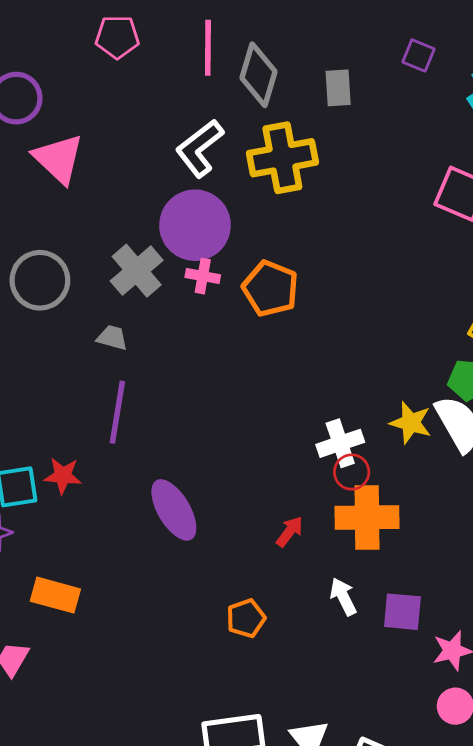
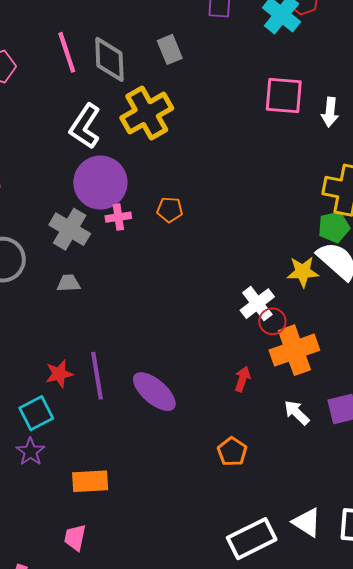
orange pentagon: (270, 288) -> (170, 210), size x0.6
purple line: (117, 412) -> (97, 376), moved
red star: (63, 476) -> (59, 374), moved

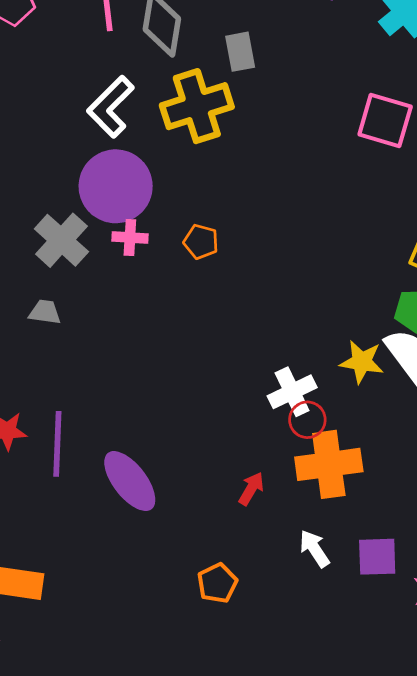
gray rectangle: (170, 49) -> (240, 52), moved

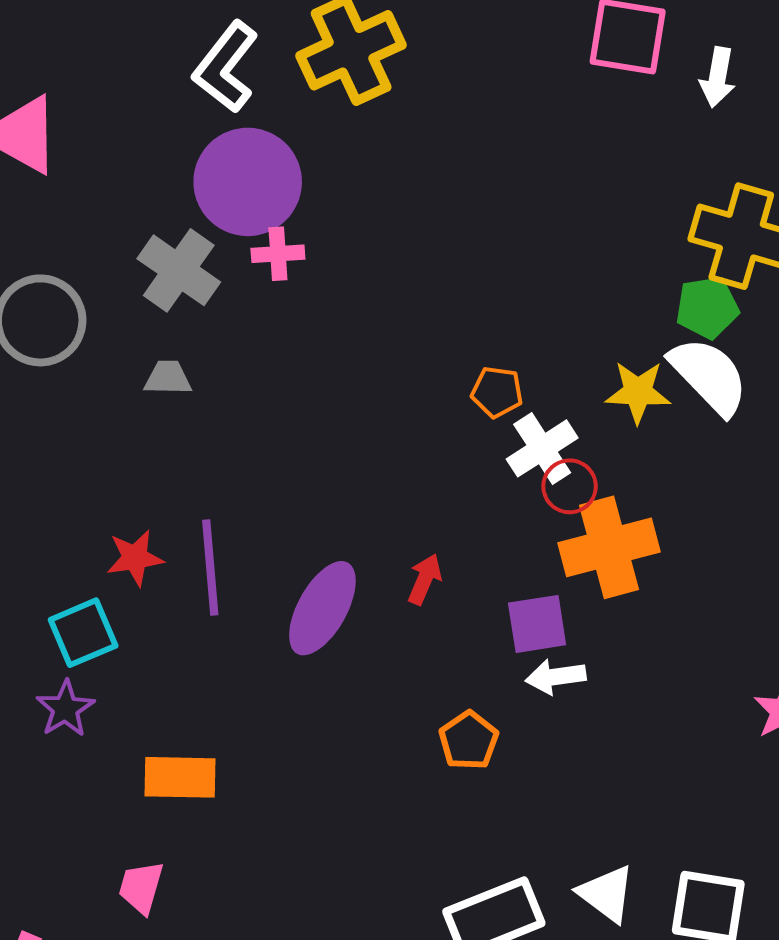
orange pentagon: (201, 242) -> (497, 392), moved
purple ellipse: (130, 481) -> (322, 608), turned 74
red arrow: (251, 489) -> (425, 579), moved
white arrow: (315, 549) -> (556, 677), moved, turned -57
purple square: (377, 557) -> (537, 624), moved

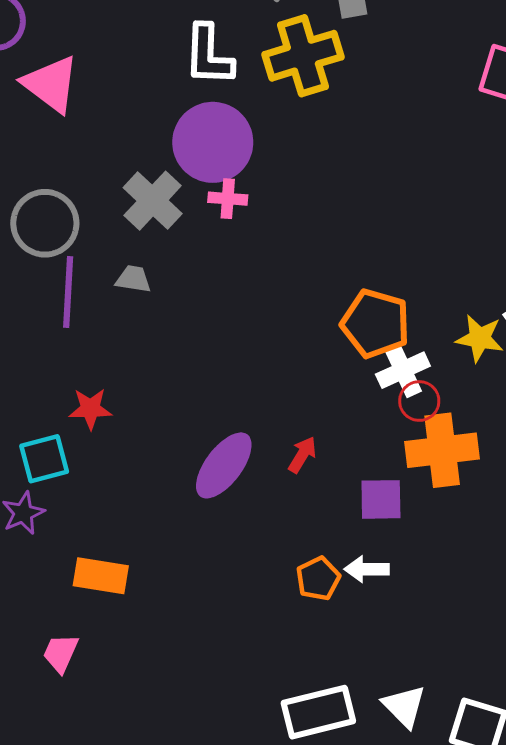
white L-shape: (226, 67) -> (208, 55), turned -44
orange pentagon: (497, 392) -> (375, 324), size x1.8
purple line: (210, 567) -> (68, 292), moved
white arrow: (556, 677) -> (367, 569), moved

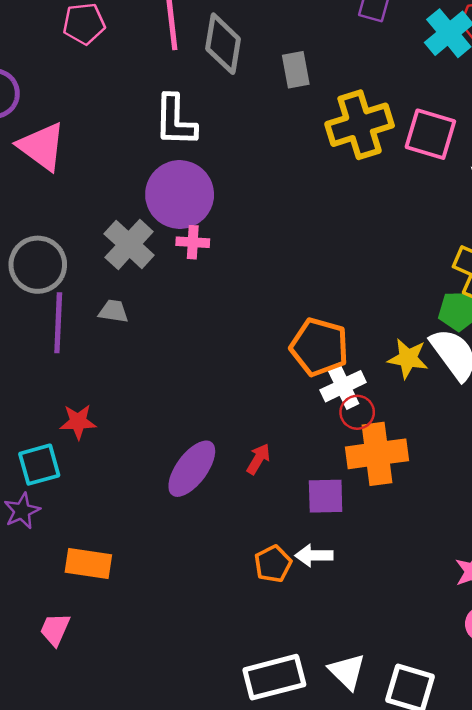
yellow cross: (303, 56) -> (360, 125), moved

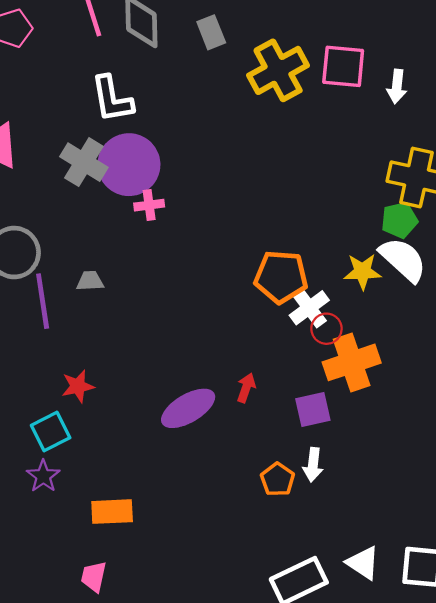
gray cross: (129, 244) -> (84, 162), moved
purple ellipse: (192, 469) -> (188, 408), turned 34
white arrow: (314, 555) -> (313, 465), turned -72

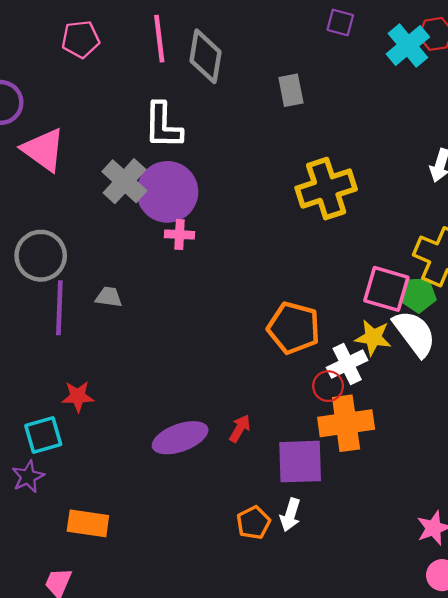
gray rectangle: (211, 32) -> (291, 90), moved
pink square: (343, 66) -> (386, 289), moved
yellow cross: (278, 70) -> (326, 189), moved
white cross: (309, 308) -> (347, 364), moved
purple square: (313, 409) -> (300, 462), size x1.4

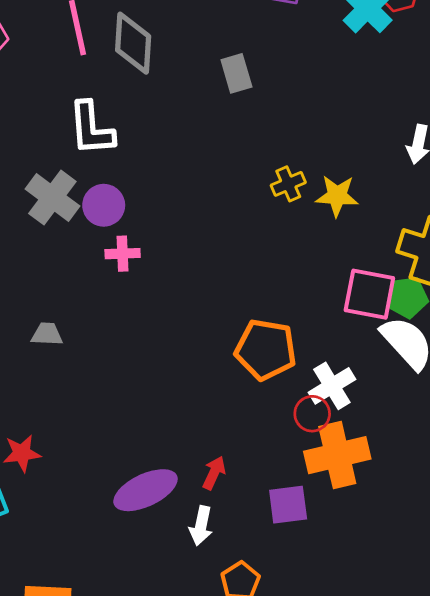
yellow cross: (326, 189) -> (288, 184), size x0.5
purple circle: (167, 192) -> (104, 205), size x0.6
yellow star: (373, 338) -> (337, 196), moved
purple square: (300, 462) -> (288, 505), size x0.7
white arrow: (290, 515) -> (201, 526), moved

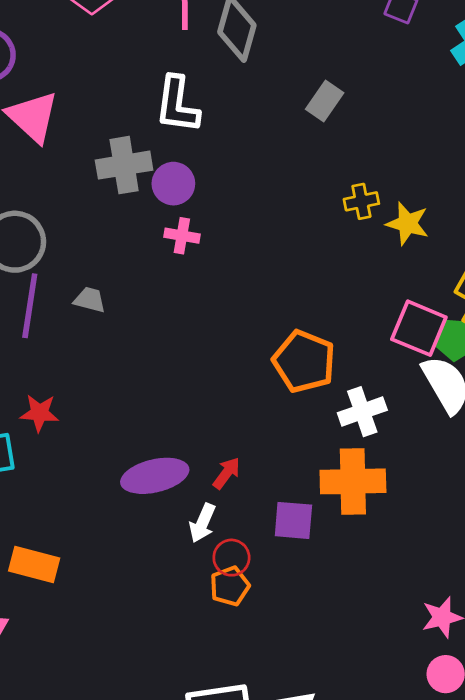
gray rectangle: (236, 73) -> (325, 101), moved, turned 39
gray cross: (52, 198) -> (124, 165), turned 32
red circle: (312, 414) -> (231, 558), moved

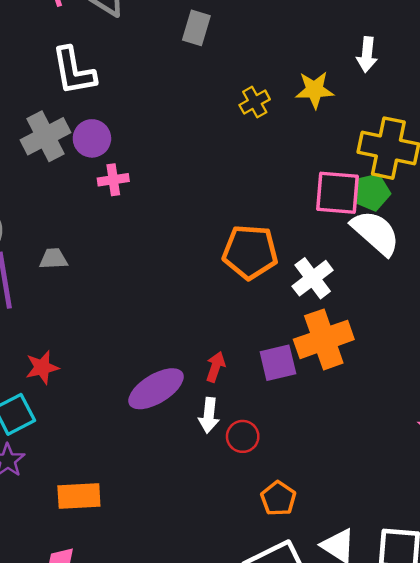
yellow star: (408, 224) -> (315, 90), moved
purple square: (293, 520) -> (278, 363), moved
orange pentagon: (230, 586) -> (278, 499), moved

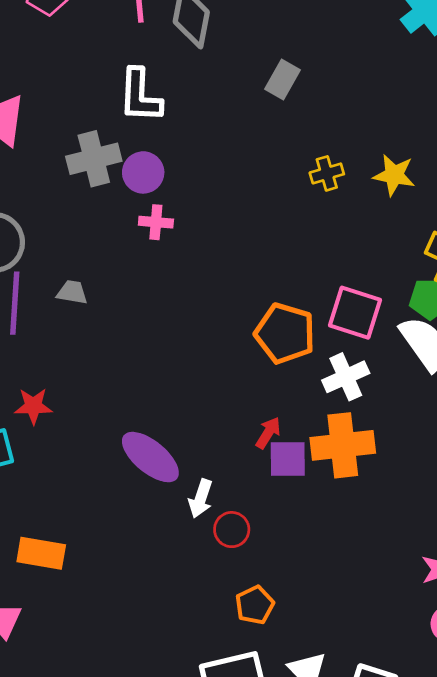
pink square: (337, 193) -> (355, 313), moved
red arrow: (216, 367) -> (268, 433), moved
purple ellipse: (156, 389) -> (150, 457), turned 58

